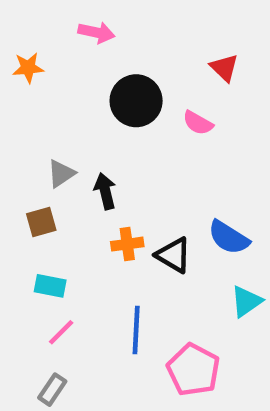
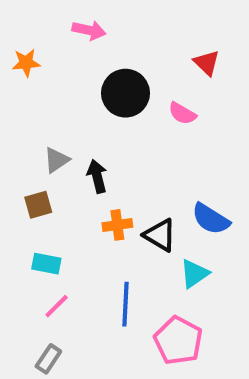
cyan triangle: (246, 301) -> (194, 274), moved

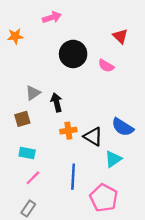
pink arrow: (89, 30) -> (52, 17), turned -30

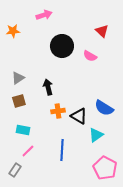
gray triangle: (33, 93) -> (18, 78), moved
pink pentagon: (104, 198) -> (105, 168), moved
gray rectangle: (28, 208) -> (15, 170), moved

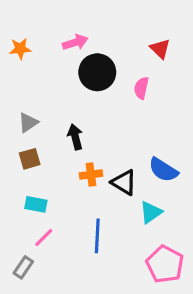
pink arrow: (44, 15) -> (75, 42), moved
pink semicircle: (90, 56) -> (141, 88), turned 72

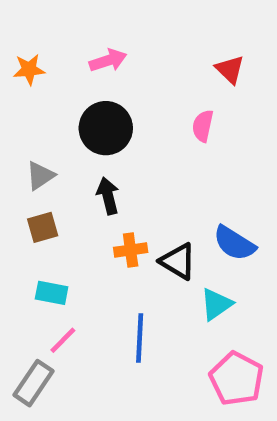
black circle: (97, 72) -> (106, 128), moved
gray rectangle: (23, 267) -> (34, 383), size x1.4

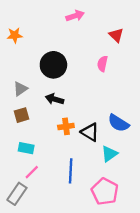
pink arrow: (108, 60) -> (75, 16), moved
black arrow: (108, 196) -> (55, 99), turned -60
pink pentagon: (237, 379) -> (105, 191), moved

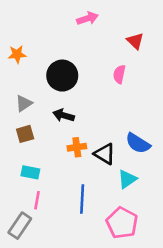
orange star: (15, 35) -> (17, 54), moved
pink line: (32, 172) -> (37, 200), turned -35

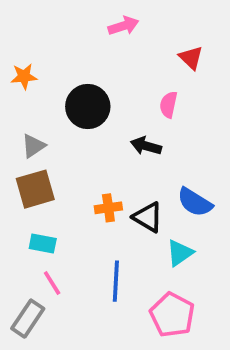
black arrow: (64, 115) -> (146, 146), moved
brown square: (25, 134) -> (35, 189), size x1.5
pink line: (37, 200) -> (52, 283), turned -42

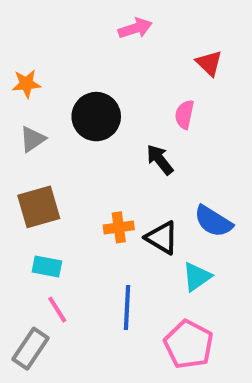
gray triangle: (33, 146) -> (33, 139), moved
black arrow: (146, 146) -> (160, 160), turned 36

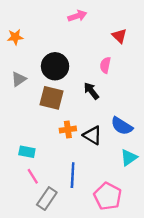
orange star: (26, 84) -> (15, 37), moved
brown square: (39, 207) -> (52, 98), moved, turned 30
cyan triangle: (197, 277) -> (129, 158), moved
gray rectangle: (31, 349) -> (47, 199), moved

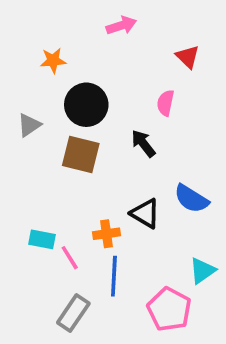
orange star: (15, 37) -> (53, 60), moved
orange cross: (68, 129) -> (107, 234), moved
cyan triangle: (129, 158) -> (202, 271), moved
pink line: (33, 176) -> (70, 258), moved

